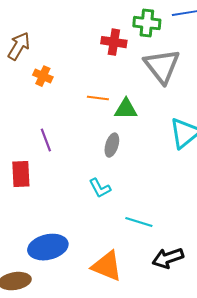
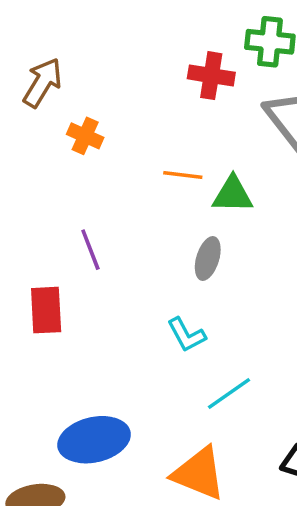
cyan line: (139, 222) -> (229, 394), moved, turned -52

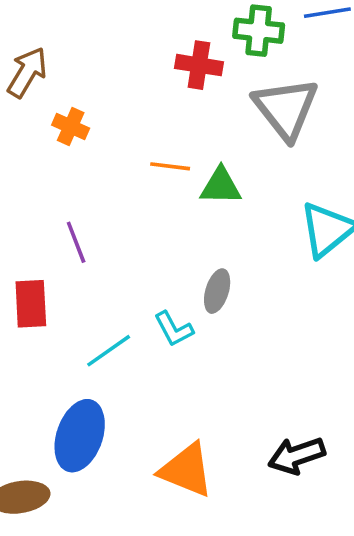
gray ellipse: (208, 259) -> (217, 291), moved
cyan line: (229, 394) -> (109, 351), moved
blue ellipse: (94, 440) -> (80, 436), turned -58

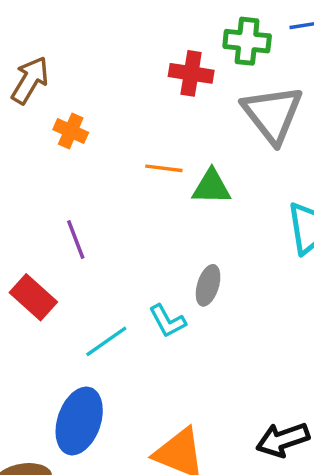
red rectangle: (31, 304) -> (33, 297), turned -45

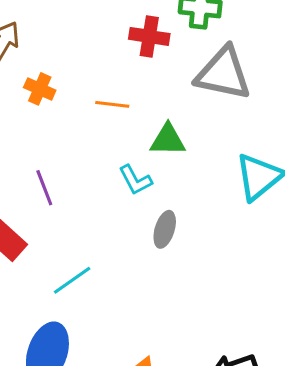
gray triangle: (272, 114) -> (223, 73), turned -40
orange line: (164, 168) -> (112, 104), moved
cyan L-shape: (167, 321) -> (135, 180), moved

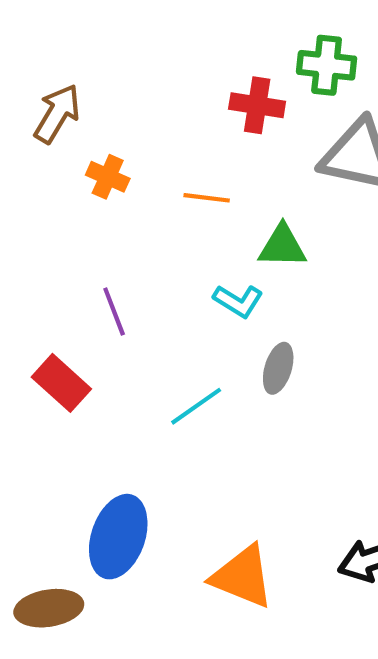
cyan L-shape: (135, 180) -> (238, 301), turned -30
cyan line: (72, 280) -> (196, 406), moved

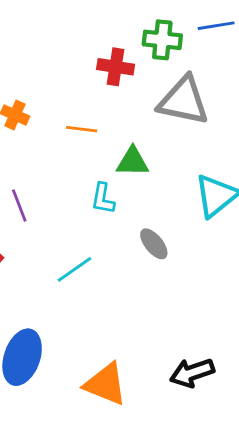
cyan L-shape: (238, 301) -> (103, 199), turned 68
gray ellipse: (278, 368) -> (154, 244), moved, turned -56

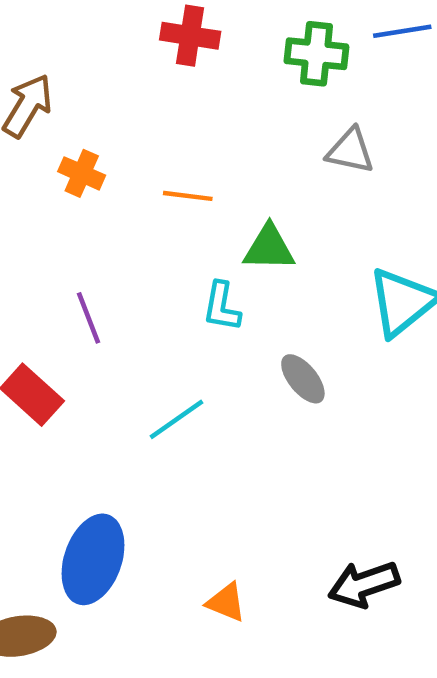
red cross: (116, 67) -> (190, 36), moved
gray triangle: (184, 101) -> (350, 151), size x0.6
orange triangle: (106, 384) -> (226, 602), size x0.6

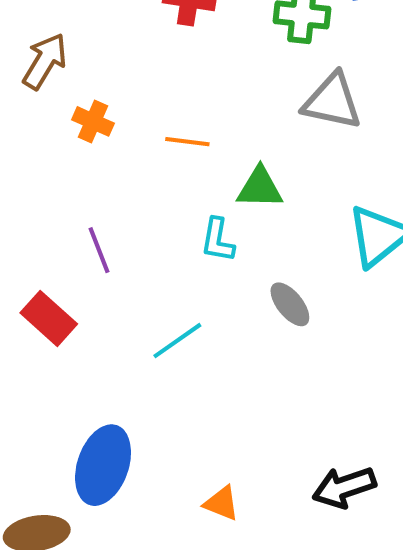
gray triangle: (350, 151) -> (332, 101), size x1.4

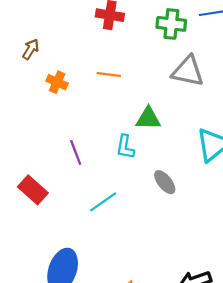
brown arrow: (45, 61) -> (31, 49), size x0.7
orange line: (187, 142) -> (109, 74), moved
purple line: (99, 250) -> (76, 152), moved

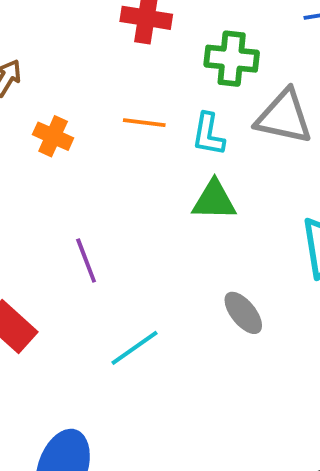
green cross: (171, 24) -> (232, 59), moved
cyan L-shape: (125, 147) -> (208, 134), moved

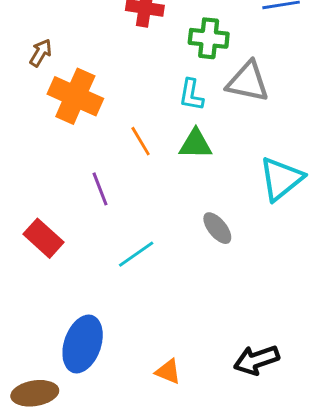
orange line: (144, 123) -> (141, 141), moved, turned 52
orange cross: (53, 136) -> (75, 96), size x1.8

